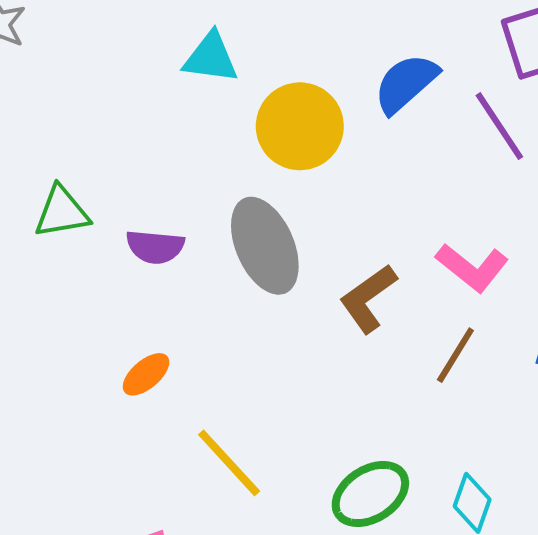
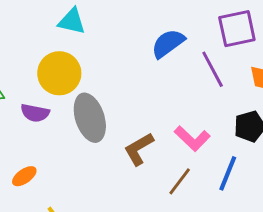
yellow circle: (300, 126) -> (59, 73), moved

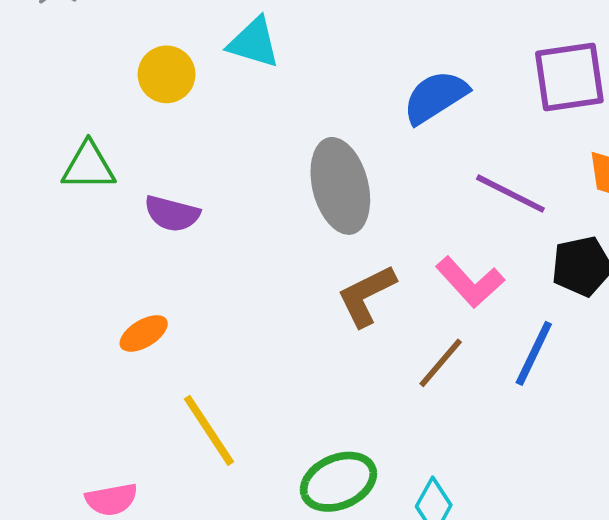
purple line: (213, 69) -> (510, 194), moved, turned -39
yellow circle: (59, 73) -> (167, 74), moved, size x0.7
gray ellipse: (90, 118) -> (340, 186), moved

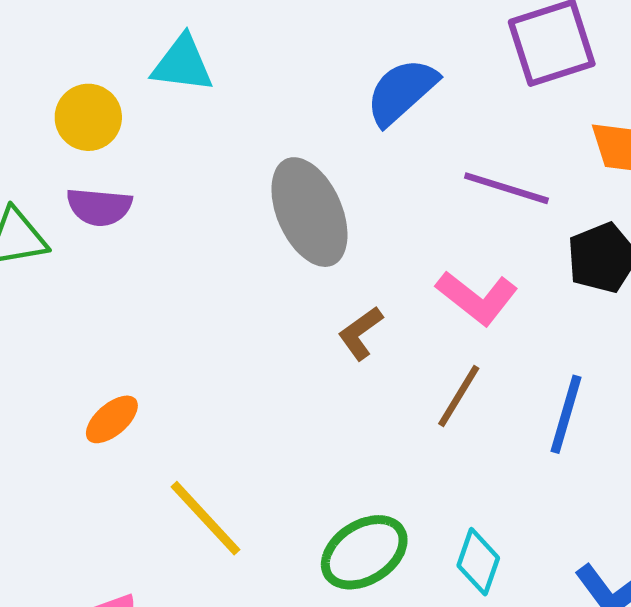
purple semicircle: (172, 214) -> (99, 207), moved
brown L-shape: (366, 296) -> (360, 333), size x0.7
blue line: (534, 353) -> (566, 414), moved

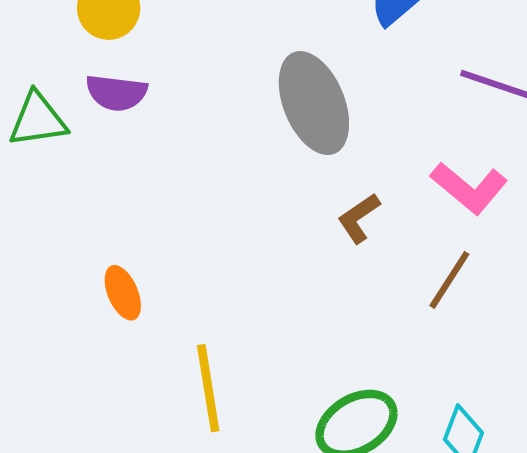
orange ellipse: (112, 419) -> (123, 293), turned -74
yellow line: (205, 518) -> (208, 388), turned 32

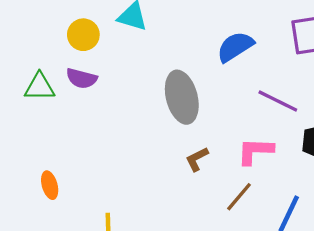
pink L-shape: (469, 188) -> (255, 151), turned 135
orange ellipse: (123, 293) -> (50, 185), moved

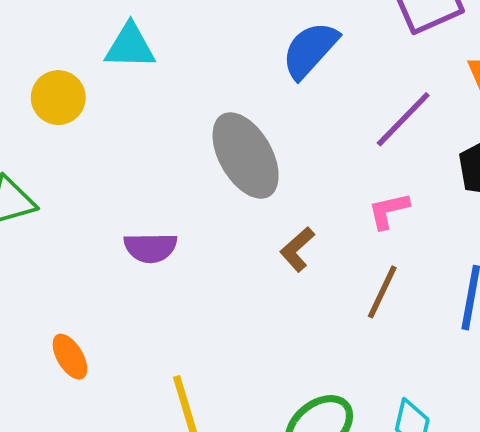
purple semicircle: (82, 78) -> (150, 248), moved
purple line: (278, 101) -> (403, 119), turned -57
pink L-shape: (255, 151) -> (389, 211), size x0.7

